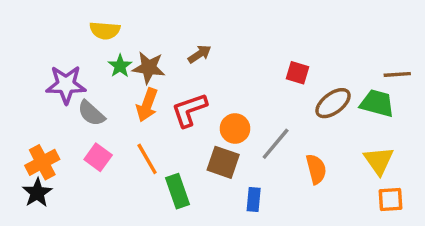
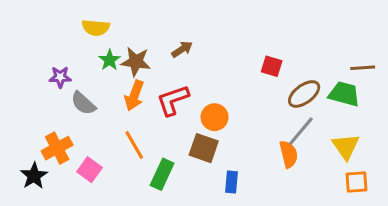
purple star: (66, 85) -> (60, 77), size x0.6
gray line: (276, 144) -> (301, 131), moved
pink square: (98, 157) -> (90, 170), moved
orange cross: (42, 162) -> (57, 148), moved
green rectangle: (178, 191) -> (162, 174), turned 44

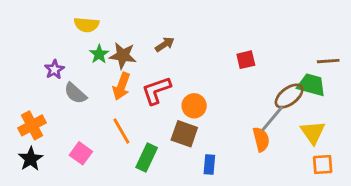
red square: (272, 66) -> (246, 60), turned -30
purple star: (60, 77) -> (54, 69), turned -30
brown ellipse: (304, 94) -> (289, 96), moved
orange cross: (57, 148) -> (32, 125), moved

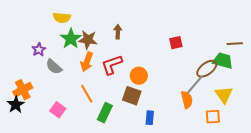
brown arrow: (165, 44) -> (118, 32), turned -56
green star: (99, 54) -> (71, 39), size x1.5
black star: (31, 159) -> (16, 105), moved
orange square: (323, 164) -> (213, 117), moved

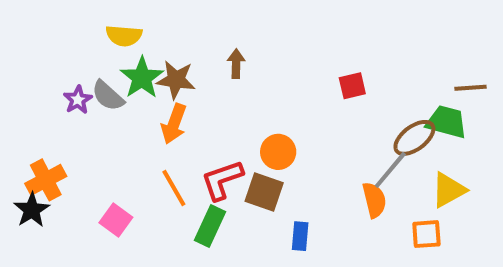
red L-shape: (112, 65) -> (222, 180), moved
gray semicircle: (54, 67) -> (108, 96), moved
yellow triangle: (224, 95) -> (448, 190), turned 36

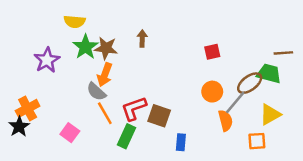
gray semicircle: (108, 96) -> (96, 92), moved
purple star: (78, 100) -> (47, 60), size x1.5
orange circle: (278, 152) -> (212, 92), moved

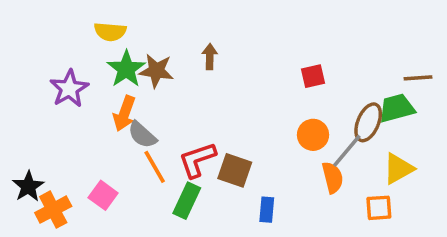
green trapezoid: (269, 73) -> (397, 108), turned -30
orange arrow: (105, 75) -> (124, 113), moved
brown ellipse: (250, 83) -> (368, 122), turned -30
orange cross: (28, 108) -> (53, 210), moved

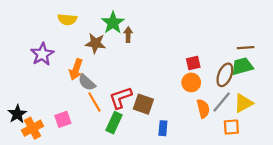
green star: (126, 69) -> (113, 23), moved
red square: (313, 76) -> (193, 63), moved
brown line: (418, 78) -> (246, 48), moved
gray line: (347, 151) -> (222, 102), moved
pink square: (103, 195) -> (63, 119), turned 35

